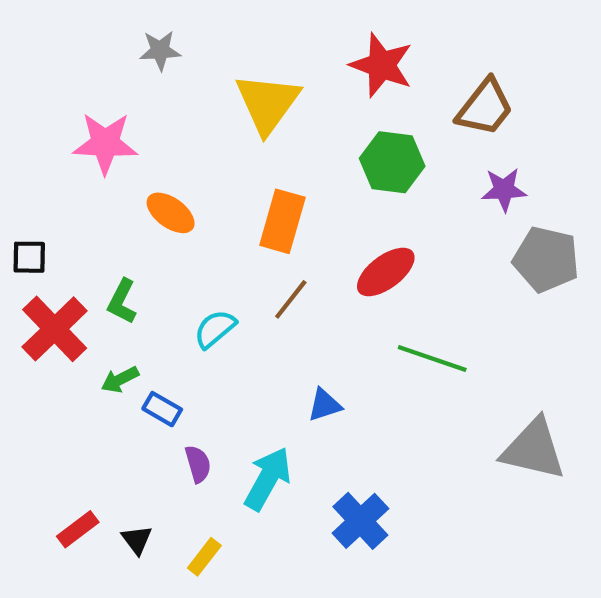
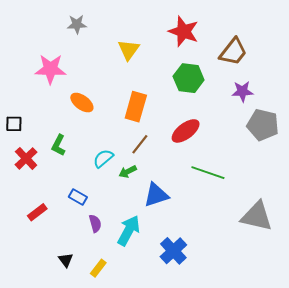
yellow triangle: (268, 103) -> (129, 50), size x0.7
red cross: (55, 329) -> (26, 158), size x0.7
green arrow: (120, 380) -> (128, 172), moved
blue triangle: (325, 405) -> (156, 195), size x1.5
red rectangle: (78, 529) -> (37, 212), moved

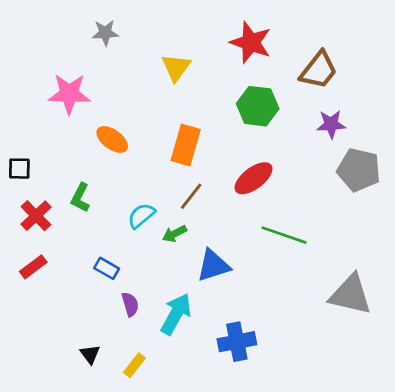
red rectangle: (37, 212) -> (33, 267), moved
blue cross: (173, 251) -> (237, 342), turned 32

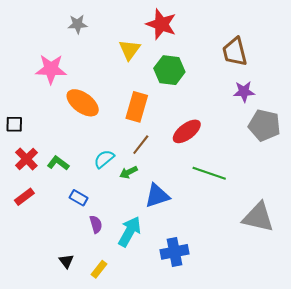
red star: (251, 42) -> (161, 24), moved
brown trapezoid: (319, 70) -> (235, 52), turned 128
green hexagon: (258, 106) -> (169, 70), moved
orange ellipse: (112, 139) -> (83, 103), size x1.4
green L-shape: (80, 198) -> (58, 163), moved, turned 100

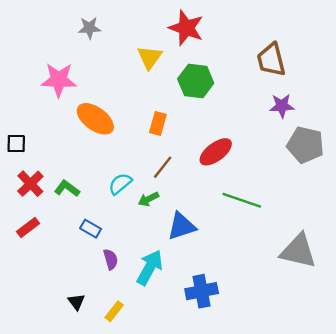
orange rectangle: (137, 107) -> (158, 124), size x0.7

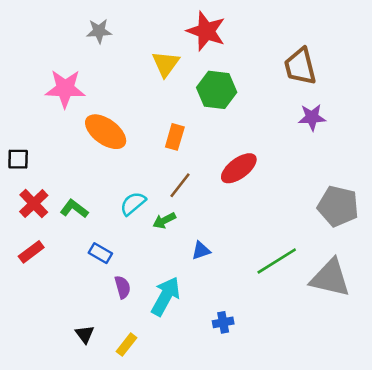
gray pentagon: (305, 145) -> (338, 206), moved
green line: (242, 200) -> (277, 261), moved, turned -51
blue triangle: (181, 226) -> (201, 251), size x0.6
blue cross: (202, 291) -> (223, 322), size x0.6

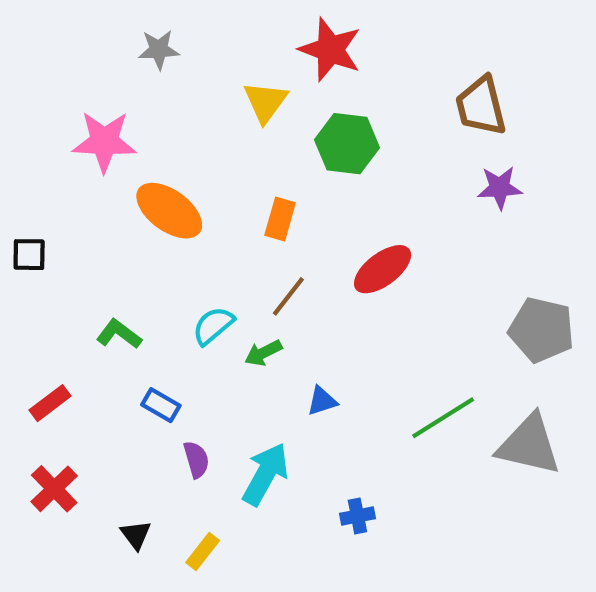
red cross: (34, 204) -> (54, 489), moved

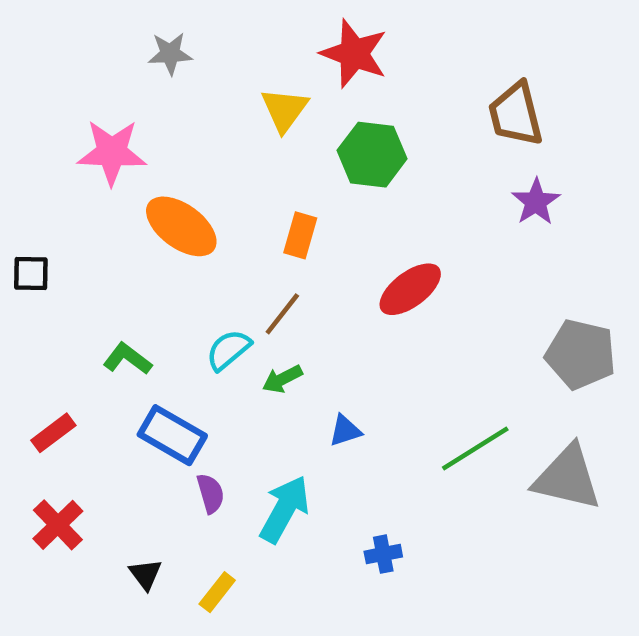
purple star: (500, 188) -> (536, 202), turned -30
brown line: (288, 296) -> (282, 314), moved
blue rectangle: (161, 405) -> (172, 435), size x1.6

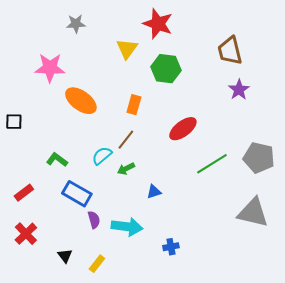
green line: (475, 449) -> (212, 164), moved
cyan arrow: (285, 509) -> (127, 227), turned 68

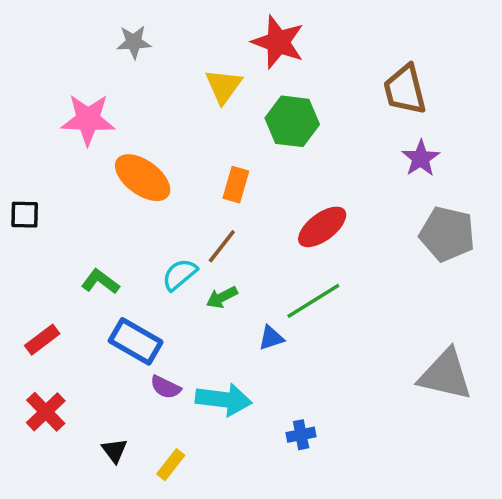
gray pentagon: (259, 158) -> (447, 234), moved
green line: (212, 164) -> (313, 301), moved
purple semicircle: (94, 220) -> (165, 387), turned 132

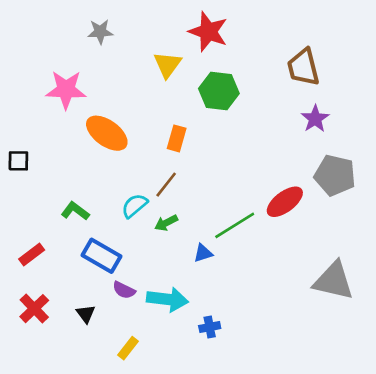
red ellipse: (322, 227) -> (285, 202), moved
blue cross: (301, 435) -> (210, 327), moved
black triangle: (114, 451) -> (86, 314), moved

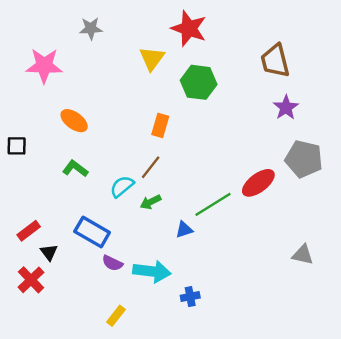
pink star: (66, 90) -> (44, 66), moved
orange ellipse: (107, 133) -> (74, 121), moved, size x0.7
green L-shape: (75, 211) -> (75, 169), moved
gray triangle: (334, 281) -> (303, 255), size x0.6
black triangle: (86, 314) -> (49, 252), moved

